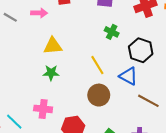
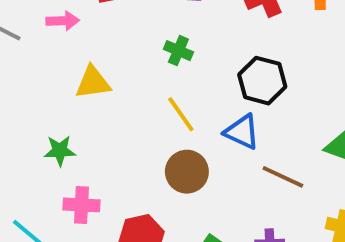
green cross: (112, 32) -> (178, 51), moved
green star: (51, 73) -> (60, 151), moved

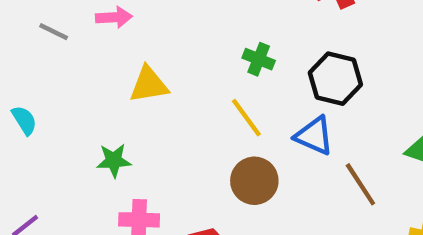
green cross: (178, 51) -> (259, 59), moved
brown line: (283, 177) -> (360, 184), turned 33

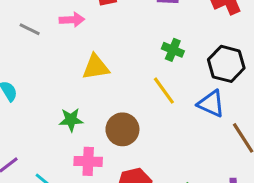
brown circle: (254, 181) -> (122, 129), moved

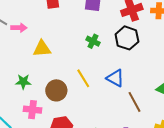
pink arrow: (72, 20) -> (19, 28), moved
black hexagon: (226, 64) -> (127, 38), moved
yellow line: (164, 91) -> (83, 78), moved

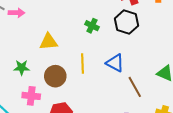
yellow triangle: (42, 49) -> (49, 42), moved
yellow line: (83, 78) -> (82, 63), turned 30

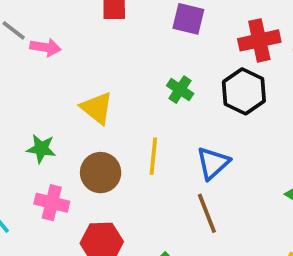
yellow triangle: (49, 42) -> (97, 108), turned 36
blue triangle: (115, 63) -> (213, 163), turned 42
brown line: (135, 87) -> (207, 213), moved

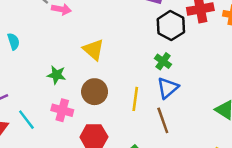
green cross: (180, 90) -> (163, 61), moved
black hexagon: (244, 91) -> (171, 26), moved
yellow line: (153, 156) -> (135, 99), moved

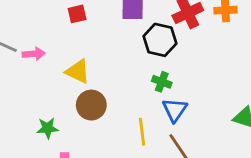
yellow triangle: (93, 50) -> (78, 71), moved
brown circle: (95, 92) -> (91, 105), moved

